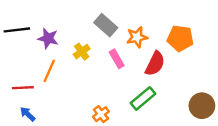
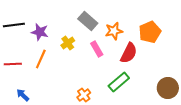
orange pentagon: (180, 38) -> (150, 32), turned -30
red line: (23, 88) -> (13, 64), moved

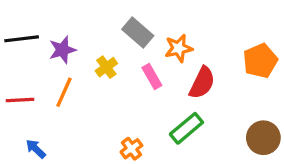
purple star: (40, 32) -> (62, 50), turned -30
orange pentagon: (150, 32) -> (260, 61), moved

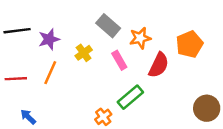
orange pentagon: (260, 61) -> (189, 44), moved
green rectangle: (186, 128) -> (130, 97), moved

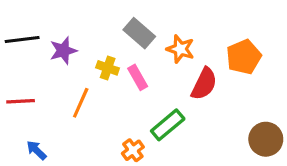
orange star: (140, 38) -> (180, 49), turned 30
yellow cross: (84, 53) -> (108, 68), turned -35
pink rectangle: (119, 60) -> (138, 77), moved
orange line: (50, 73) -> (81, 103), moved

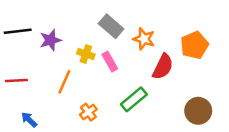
brown circle: (266, 139) -> (198, 111), moved
orange cross: (133, 150) -> (88, 112), moved

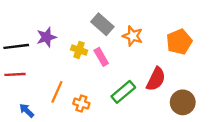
black line: (18, 31) -> (16, 46), moved
red semicircle: (163, 67) -> (156, 79), moved
orange line: (64, 82) -> (57, 92), moved
orange cross: (88, 112) -> (81, 104), turned -35

